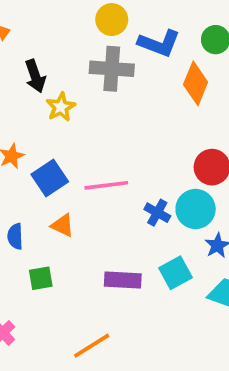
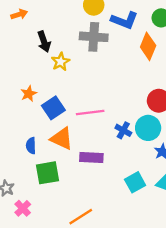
orange triangle: (63, 225) -> (62, 139), size x1.5
cyan square: (176, 273) -> (135, 182), moved
green square: (41, 278) -> (48, 173), size x1.5
purple rectangle: (123, 280) -> (91, 157), moved

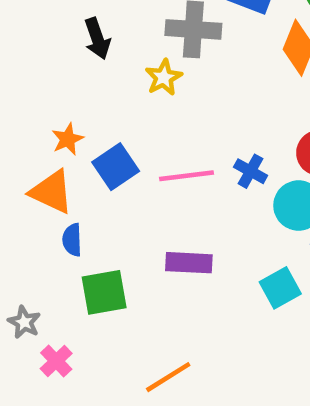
yellow star: (61, 62) -> (164, 77), moved
blue cross: (123, 130) -> (251, 171), moved
orange triangle: (62, 139) -> (52, 192), moved
cyan square: (135, 182) -> (280, 288), moved

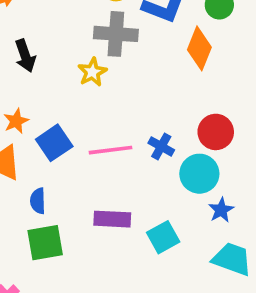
black arrow: (97, 39) -> (25, 56), moved
blue semicircle: (72, 240) -> (38, 201), moved
cyan square: (280, 288) -> (163, 237), moved

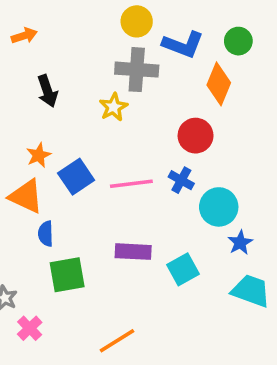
red circle: (216, 132) -> (196, 136), moved
blue semicircle: (38, 201) -> (46, 234), moved

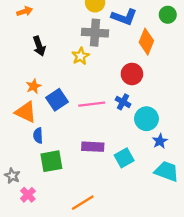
green circle: (238, 41) -> (168, 15), moved

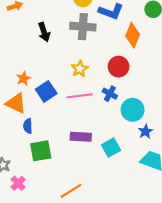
black arrow: (39, 46) -> (44, 32), moved
yellow star: (81, 56) -> (80, 69), moved

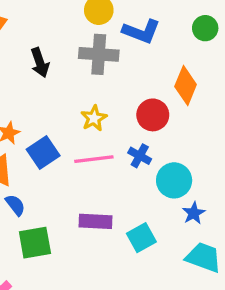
orange diamond: (133, 35) -> (186, 85), moved
blue semicircle: (28, 126) -> (15, 205), turned 144

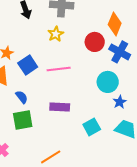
yellow star: (94, 118) -> (56, 34), moved
blue cross: (140, 156) -> (120, 52), moved, size x1.5
blue semicircle: (15, 205) -> (22, 97), moved
cyan square: (141, 238) -> (92, 127), moved

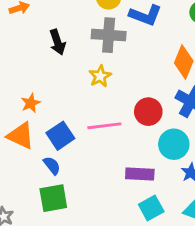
red circle: (95, 42) -> (148, 112), moved
blue square: (28, 65) -> (60, 136), moved
purple rectangle: (60, 107) -> (140, 174), moved

